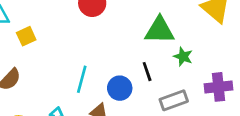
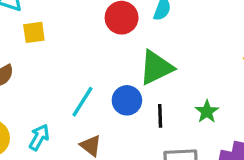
green triangle: (160, 30) -> (156, 68), moved, turned -44
blue circle: (120, 88) -> (127, 100), moved

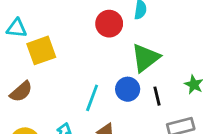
yellow square: (34, 32) -> (41, 50), size x1.5

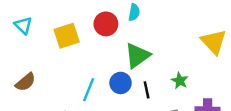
cyan triangle: (17, 28) -> (23, 25), turned 36
yellow square: (41, 50) -> (67, 36), moved

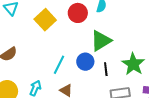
yellow square: (67, 36) -> (45, 20), turned -30
green star: (180, 81) -> (133, 64), size x1.6

